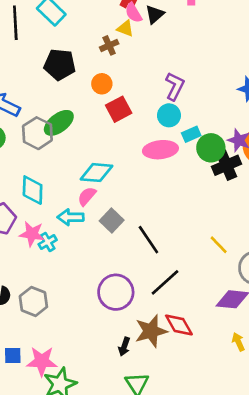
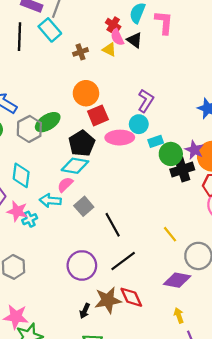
black triangle: (155, 14) -> (135, 40), turned -49
brown cross: (109, 45) -> (80, 52), moved
black pentagon: (60, 65) -> (82, 143), moved, turned 30
orange circle: (102, 84) -> (86, 93), size x1.5
pink ellipse: (160, 150) -> (120, 138), moved

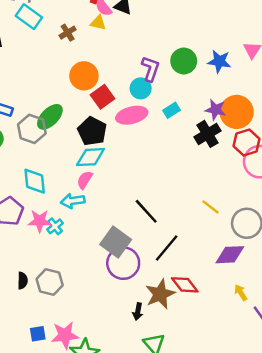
cyan circle: (139, 124) -> (141, 88), moved
green circle: (171, 154) -> (184, 61), moved
gray square: (84, 206) -> (116, 242), moved, size x1.4

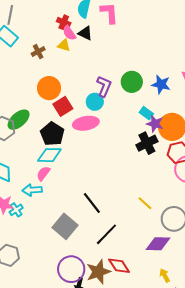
cyan rectangle: (171, 110) -> (146, 113), moved, turned 64
purple circle: (123, 263) -> (71, 269), moved

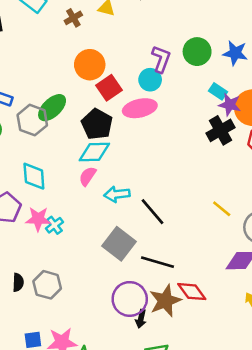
cyan arrow: (32, 190) -> (117, 194), moved
black line: (106, 234) -> (158, 262), moved, turned 65

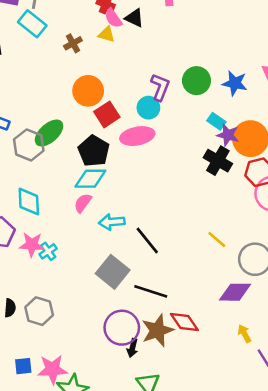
black cross: (221, 130) -> (218, 161), turned -32

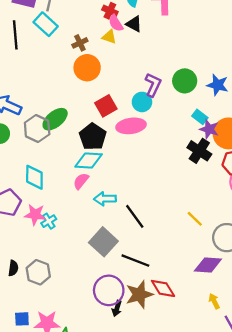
orange circle: (88, 91) -> (87, 68), moved

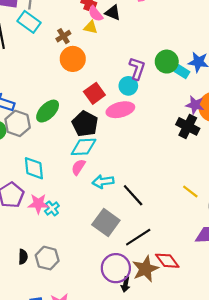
cyan rectangle: (200, 117) -> (182, 72), moved
gray hexagon: (37, 128) -> (18, 123), moved
black line: (135, 261) -> (138, 237), turned -48

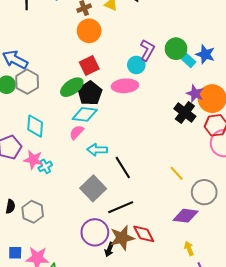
red square: (94, 93) -> (89, 66), moved
green ellipse: (48, 111) -> (72, 87), moved
black arrow: (125, 284) -> (109, 249), moved

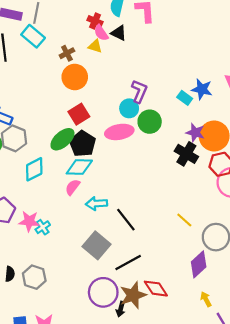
green circle: (176, 49) -> (150, 122), moved
cyan diamond: (35, 126) -> (34, 169), moved, turned 65
purple diamond: (186, 216) -> (199, 264), turned -45

